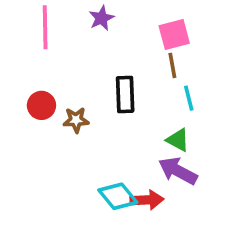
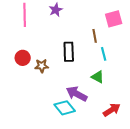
pink square: (174, 35) -> (114, 19), moved
purple arrow: (178, 171) -> (77, 94), moved
red arrow: (147, 200) -> (112, 110), moved, turned -30

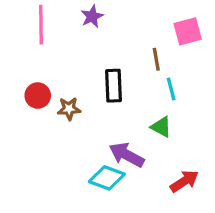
cyan diamond: (65, 108) -> (107, 178), turned -30

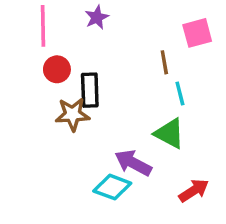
black rectangle: (113, 86) -> (90, 90), moved
red circle: (38, 96) -> (57, 69), moved
brown star: (69, 109) -> (73, 114), size x1.4
green triangle: (161, 127) -> (170, 133), size x1.4

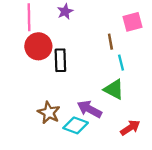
red circle: (57, 69) -> (38, 46), size x1.5
brown star: (73, 114) -> (49, 113), moved, turned 30

